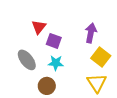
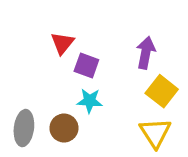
gray ellipse: (27, 60) -> (24, 128), moved, turned 45
brown circle: (47, 86) -> (64, 128), moved

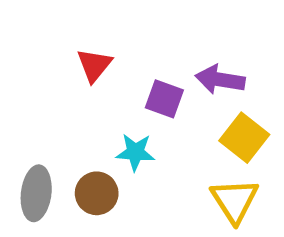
purple arrow: (146, 53) -> (220, 80), turned -92
purple square: (86, 66) -> (164, 99), moved

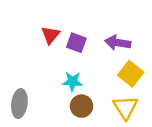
purple square: (164, 99) -> (76, 43), moved
brown circle: (97, 193) -> (82, 106), moved

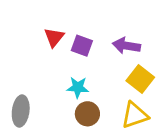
yellow triangle: (126, 107) -> (135, 115), turned 44

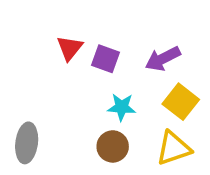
purple arrow: (126, 46) -> (163, 59), turned -36
cyan star: (78, 87) -> (122, 107), moved

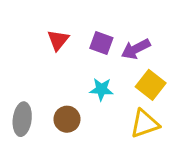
purple square: (105, 59) -> (101, 43), moved
brown circle: (113, 146) -> (67, 119), moved

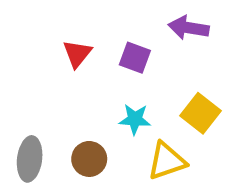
purple arrow: (136, 49) -> (189, 28), moved, turned 36
yellow triangle: (145, 124) -> (167, 161), moved

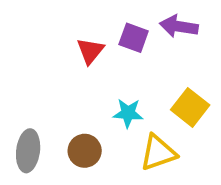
red triangle: (77, 54) -> (90, 51), moved
purple square: (135, 58) -> (134, 38), moved

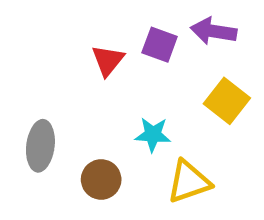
yellow square: (190, 107) -> (227, 101), moved
gray ellipse: (28, 151) -> (40, 146), moved

